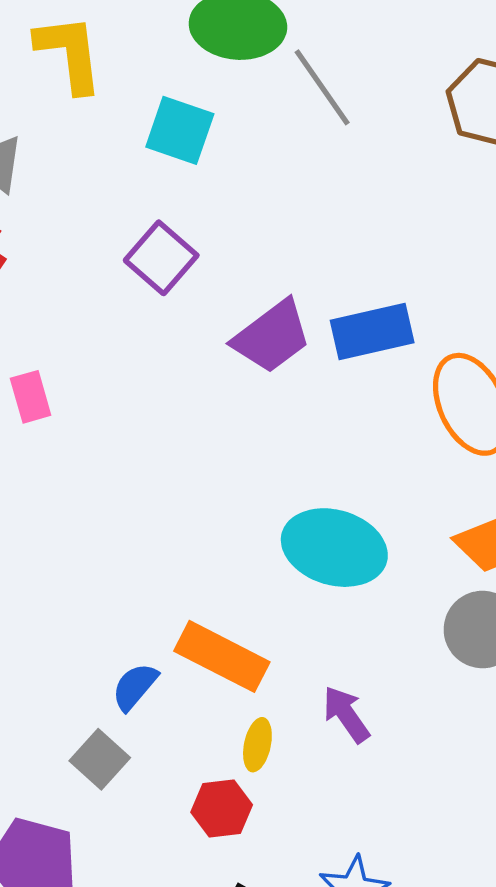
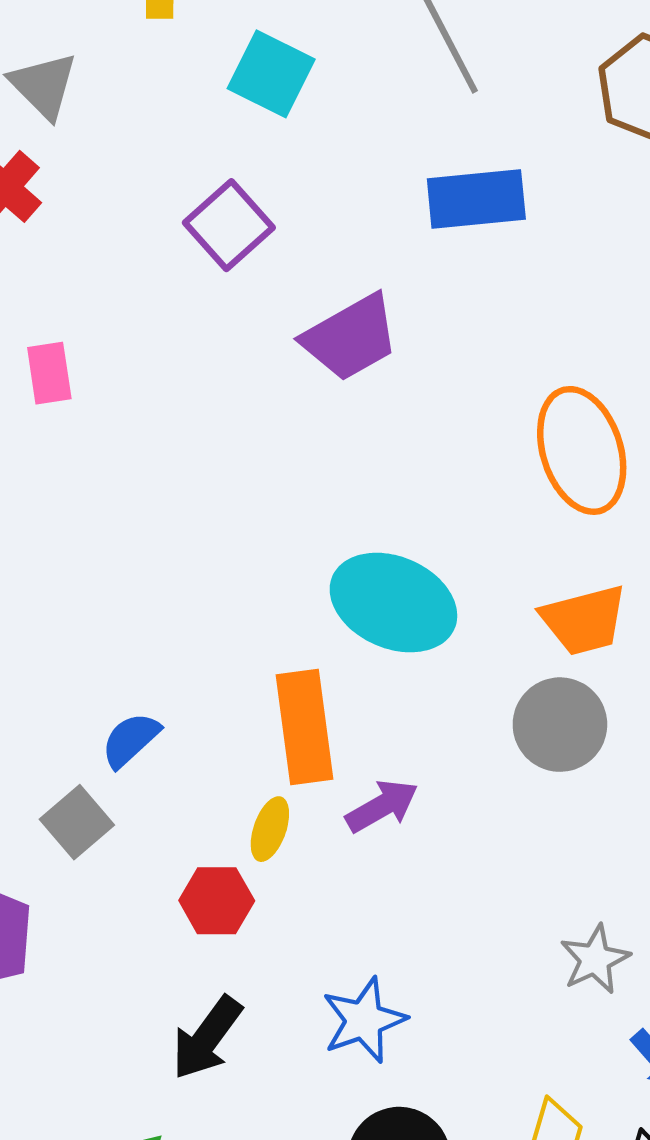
blue rectangle: (372, 332) -> (476, 199), moved
orange rectangle: (222, 656) -> (305, 727), moved, turned 48
purple arrow: (346, 714) -> (382, 806), turned 88

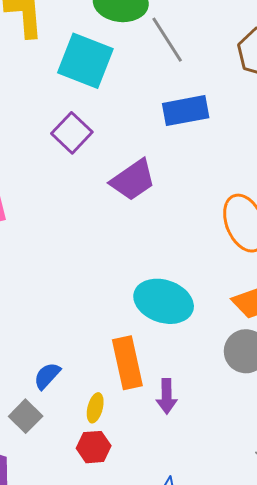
cyan square: (271, 74) -> (85, 61), size x1.4
purple arrow: (382, 806) -> (167, 396), turned 124
yellow ellipse: (270, 829) -> (95, 408), moved

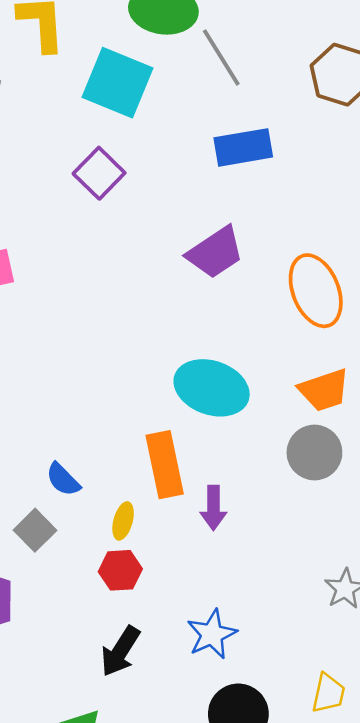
purple trapezoid: (133, 180) -> (215, 252), moved
blue semicircle: (47, 376) -> (63, 480), turned -88

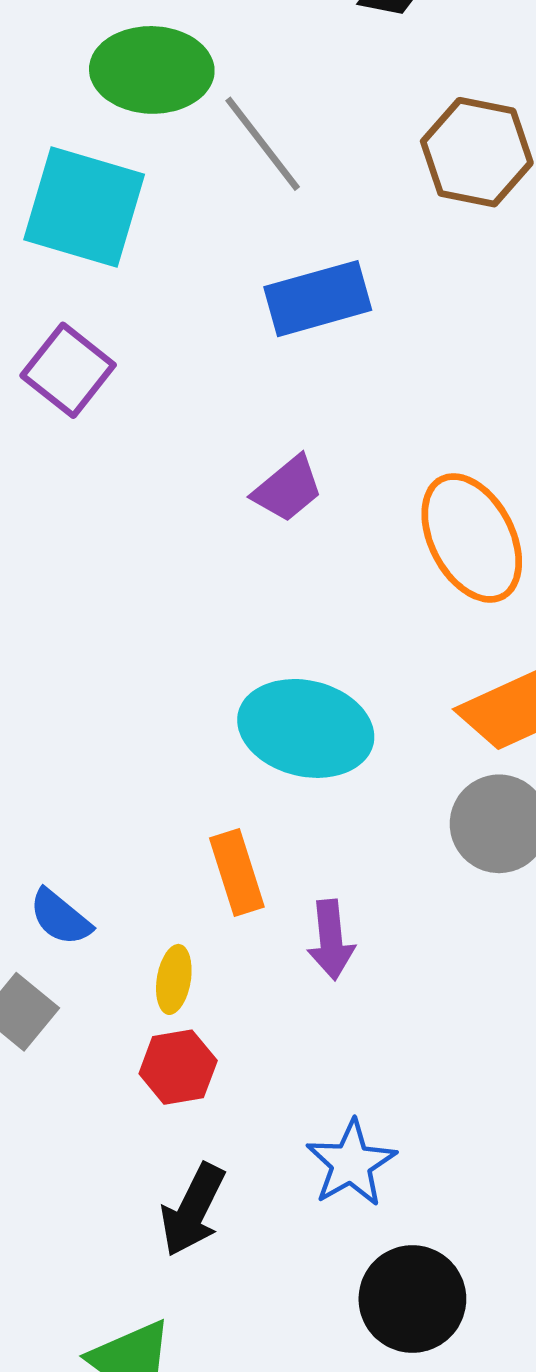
purple trapezoid: (215, 252) -> (288, 489), size x0.7
orange rectangle: (165, 465) -> (237, 873), size x0.7

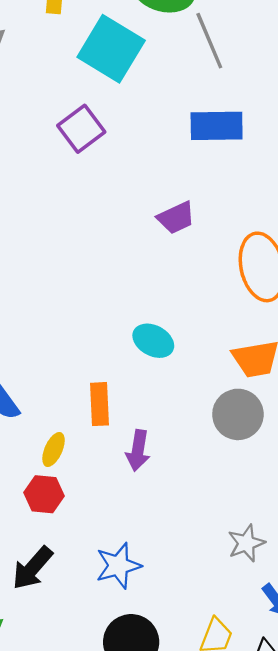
cyan ellipse: (306, 728) -> (153, 341), size x0.6

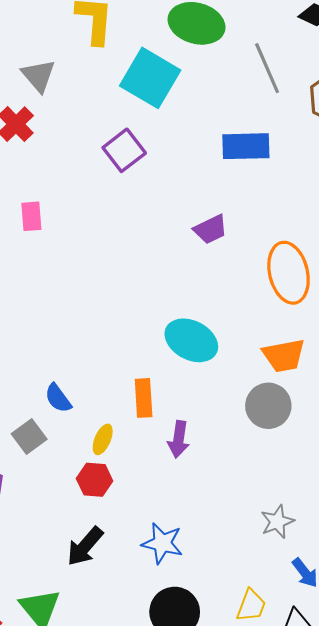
gray line: (209, 41) -> (267, 68), moved
cyan ellipse: (153, 341) -> (191, 340), size x1.4
blue star: (118, 566) -> (162, 543), turned 30

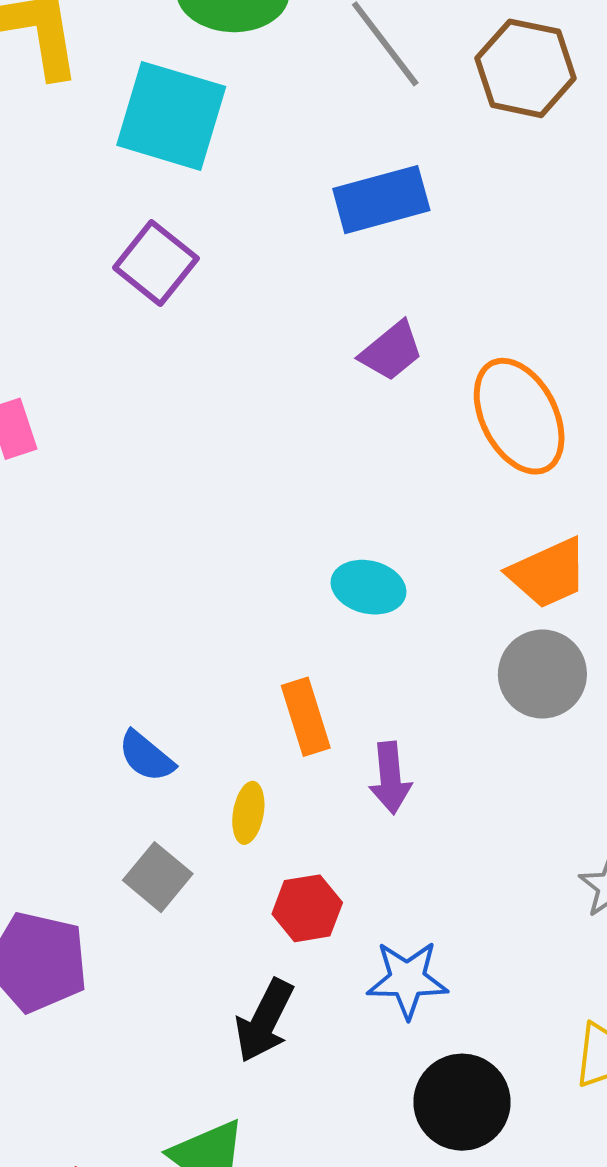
purple trapezoid: (210, 229) -> (391, 351), moved
cyan ellipse: (191, 340) -> (369, 587), size x0.7
gray square: (29, 437) -> (158, 877), moved
red hexagon: (95, 480) -> (307, 908), moved

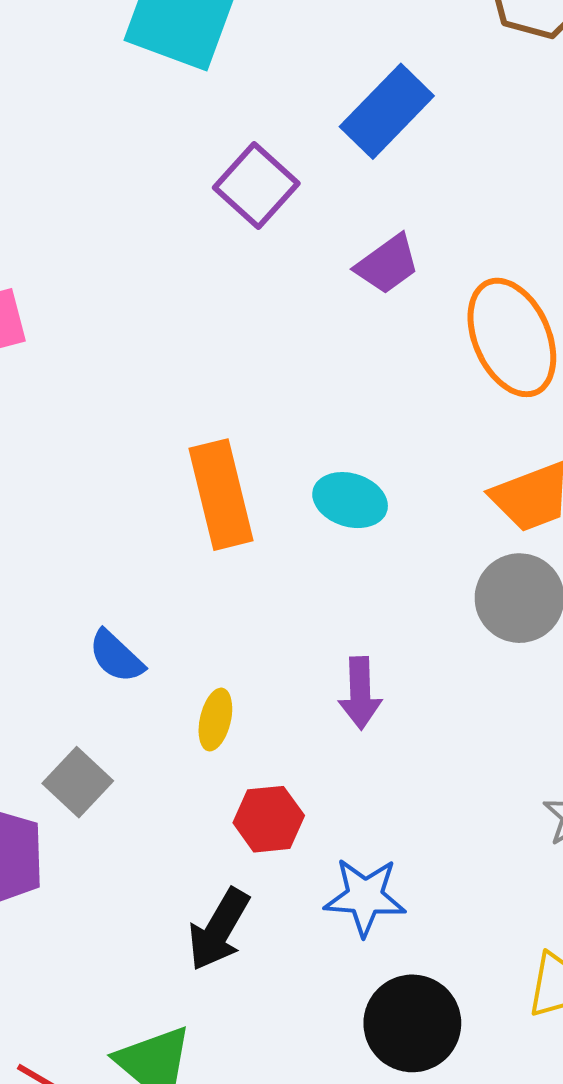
blue rectangle: (381, 200) -> (387, 111), turned -34
purple square: (156, 263) -> (256, 185), moved
orange rectangle: (306, 717) -> (221, 495), moved, size x1.4
gray square: (158, 877) -> (78, 782), moved

